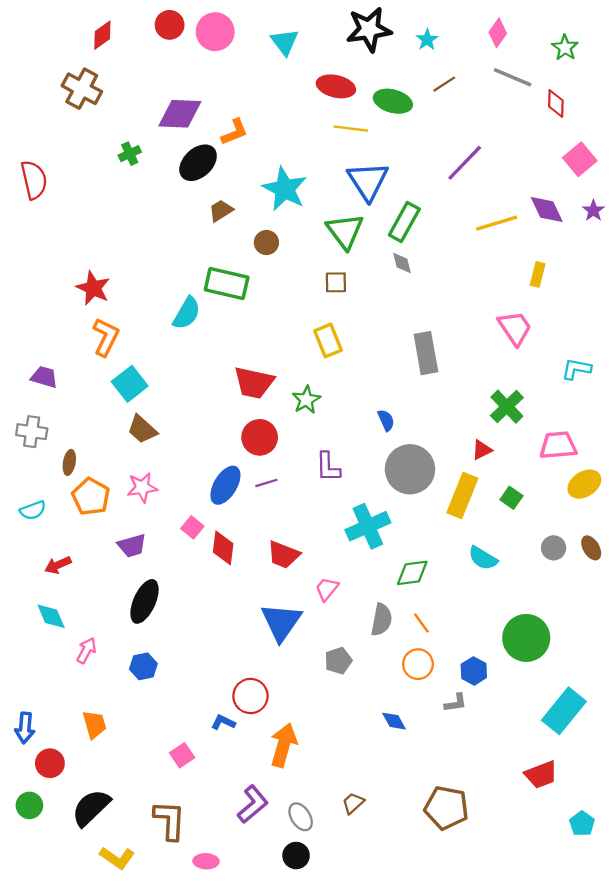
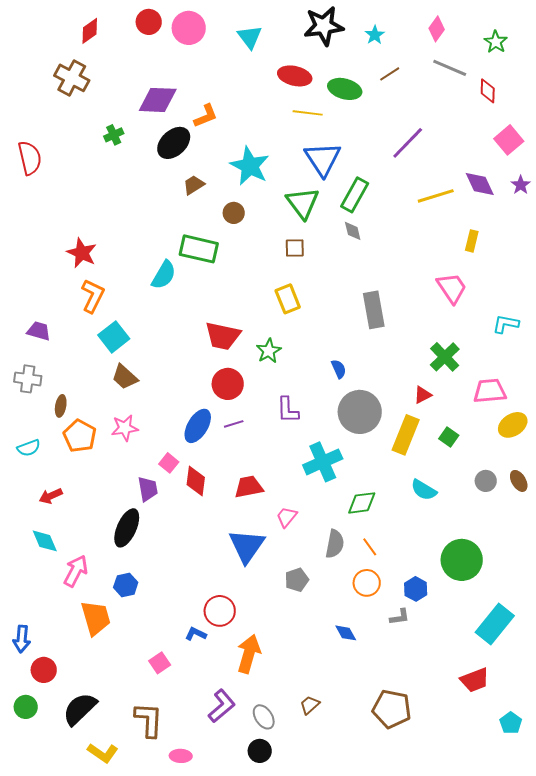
purple trapezoid: (132, 546) -> (148, 489), moved, turned -84
red trapezoid: (284, 555) -> (249, 487), turned 148
pink arrow: (86, 650) -> (76, 571), size x1.4
orange trapezoid: (94, 725) -> (96, 618), moved, size x1.4

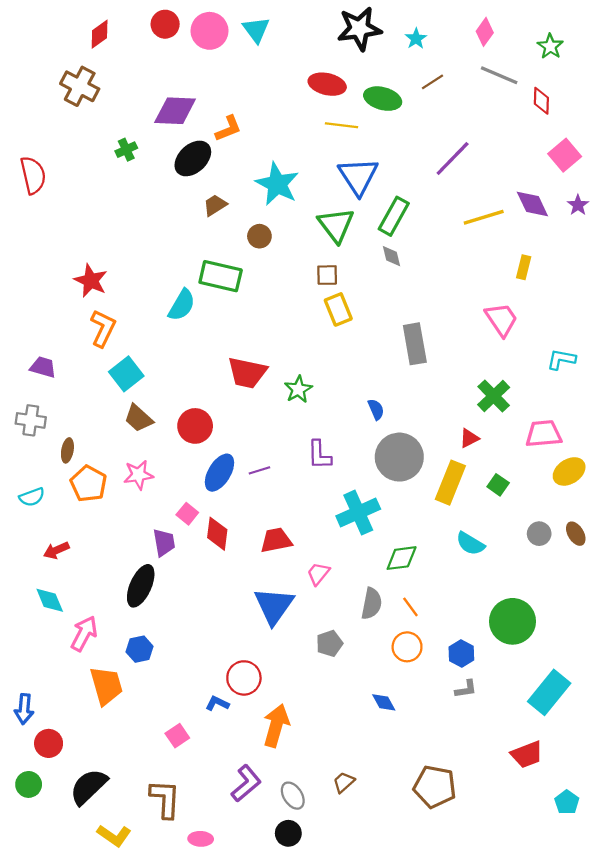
cyan triangle: (250, 37) -> (256, 30), moved
yellow rectangle: (288, 299) -> (338, 309), moved
red circle: (228, 384) -> (195, 426), moved
gray L-shape: (400, 617) -> (466, 689), moved

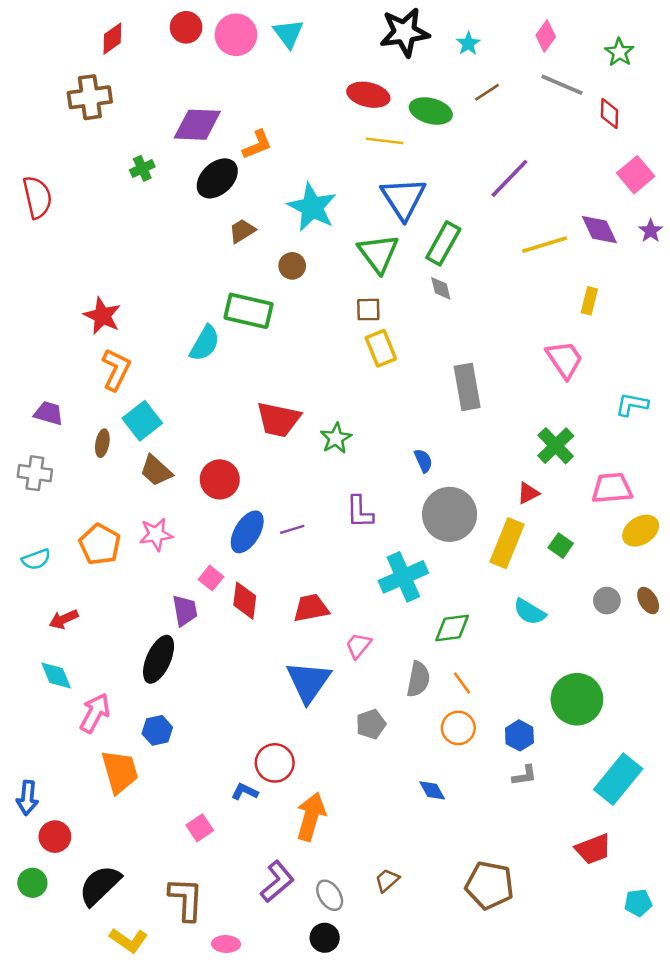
brown cross: (80, 86) -> (90, 97), turned -36
brown ellipse: (67, 450) -> (102, 443), moved
cyan pentagon: (567, 802) -> (638, 903), turned 30

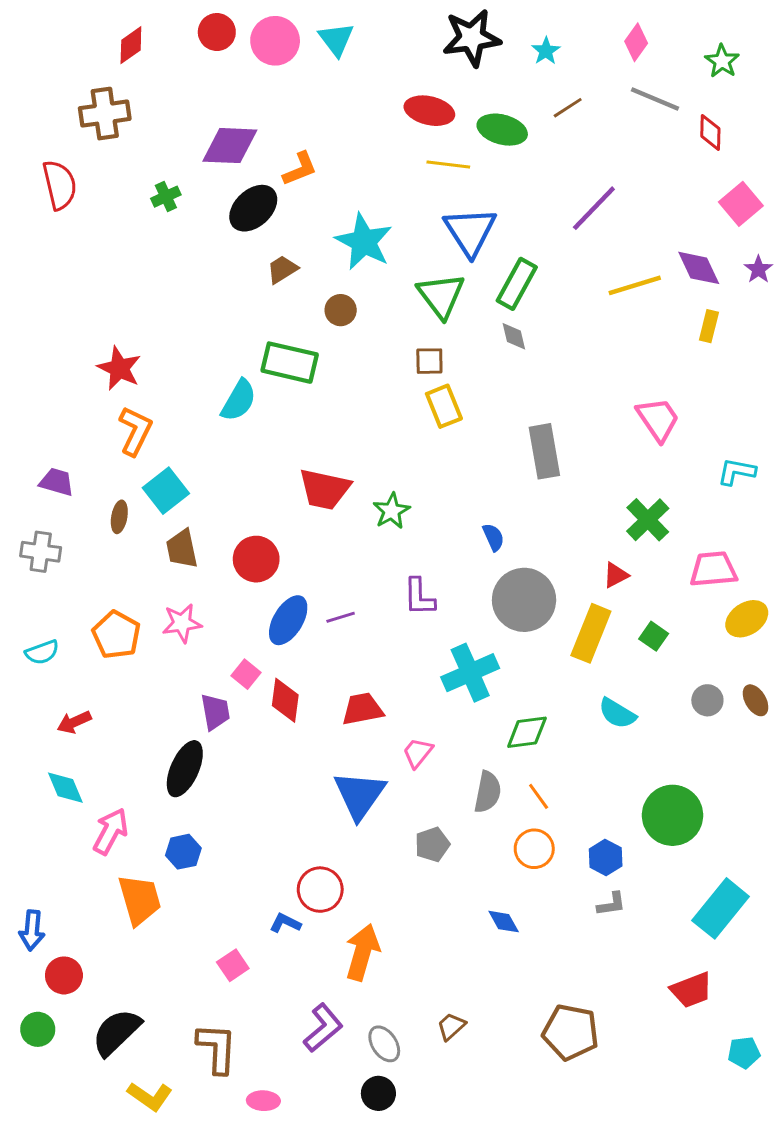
red semicircle: (37, 197) -> (60, 185), moved
yellow rectangle: (589, 301) -> (709, 326), moved
brown trapezoid: (156, 471) -> (182, 549), turned 36

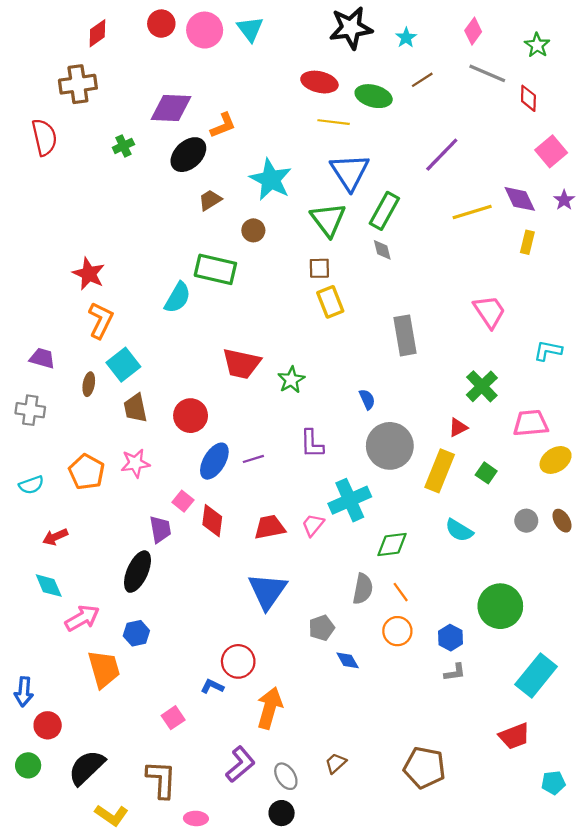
pink trapezoid: (418, 753) -> (313, 525), moved
pink arrow: (111, 831) -> (82, 618), turned 32
blue diamond: (504, 922) -> (348, 660), moved

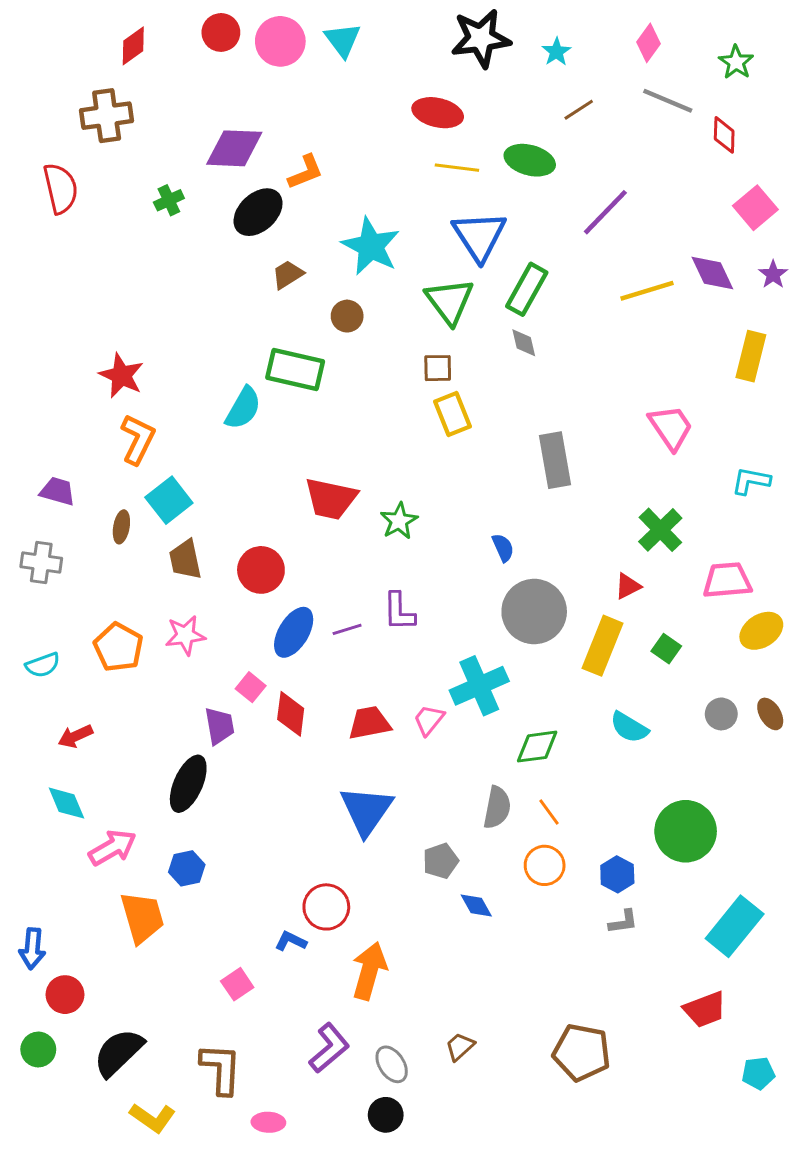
green ellipse: (374, 96) -> (530, 160), moved
yellow rectangle: (527, 242) -> (751, 356), moved, size x1.5
purple L-shape: (312, 444) -> (399, 612), moved

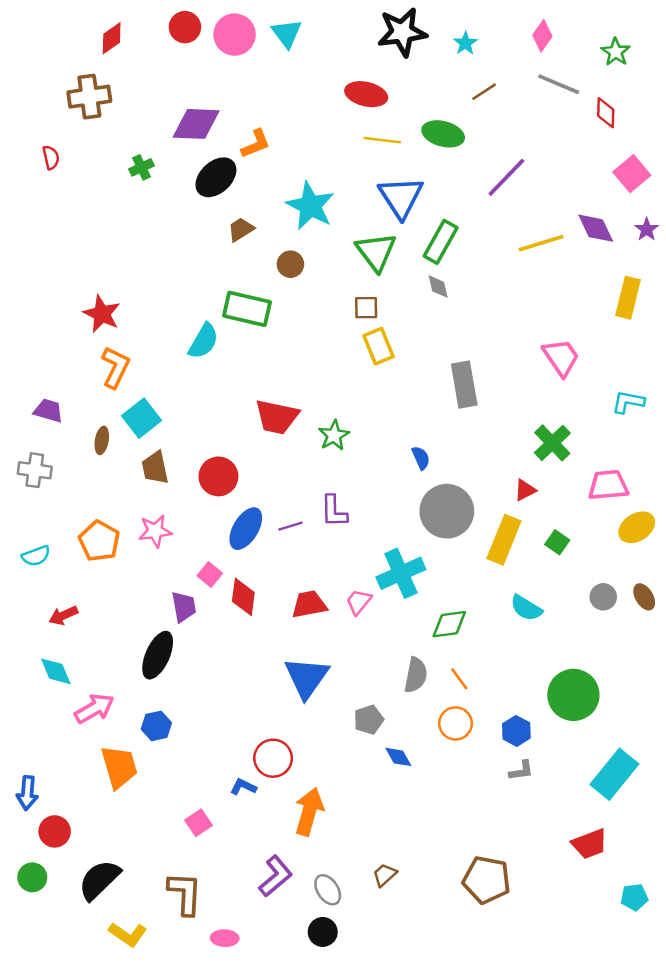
red semicircle: (61, 188) -> (51, 157), size x0.6

